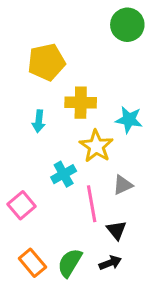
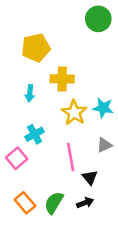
cyan star: (129, 120) -> (103, 108), moved
cyan cross: (64, 174) -> (35, 134), moved
gray triangle: (123, 185) -> (104, 145), moved

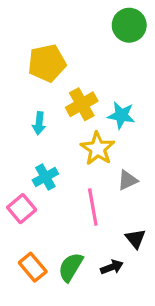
yellow cross: (62, 79) -> (82, 104), turned -30
cyan star: (103, 108) -> (121, 115), moved
gray triangle: (104, 145) -> (128, 180), moved
black triangle: (90, 177) -> (135, 239), moved

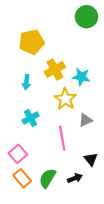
pink square: (22, 209) -> (18, 154), moved

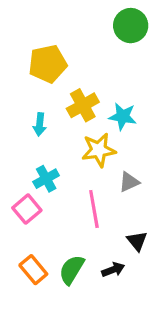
yellow star: (65, 99) -> (99, 150), turned 30
pink square: (18, 154) -> (27, 209), moved

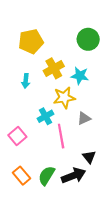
green circle: (131, 26) -> (88, 39), moved
cyan cross: (46, 179) -> (45, 116), moved
black arrow: (113, 270) -> (74, 176), size x1.6

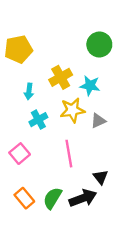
yellow pentagon: (31, 41) -> (18, 49), moved
cyan cross: (45, 116) -> (38, 120), moved
gray triangle: (84, 118) -> (98, 121), moved

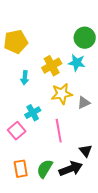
cyan star: (90, 86) -> (77, 63), moved
cyan cross: (38, 120) -> (33, 113), moved
orange rectangle: (24, 198) -> (21, 169), turned 30

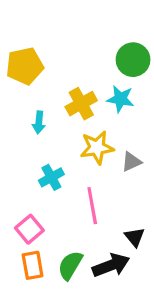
pink square: (17, 131) -> (29, 229), moved

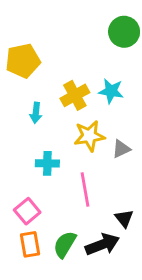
green circle: (133, 60) -> (124, 32), moved
cyan cross: (51, 177) -> (47, 163), turned 30

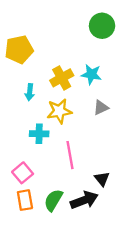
yellow star: (89, 136) -> (59, 111), moved
gray triangle: (121, 149) -> (101, 108), moved

